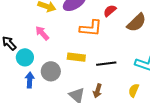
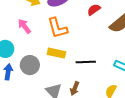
orange L-shape: (91, 28) -> (57, 28), moved, turned 65

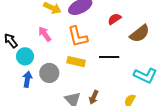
black line: (86, 62) -> (109, 57), moved

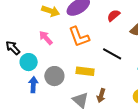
black line: (109, 57) -> (112, 54), turned 36
yellow rectangle: (76, 62) -> (85, 71), moved

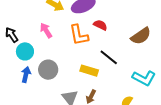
red semicircle: (114, 15) -> (100, 25), moved, turned 56
yellow rectangle: (85, 71) -> (89, 71), moved

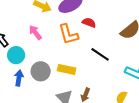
yellow rectangle: (89, 71) -> (67, 69), moved

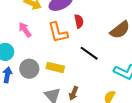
red semicircle: (89, 23) -> (79, 21), turned 56

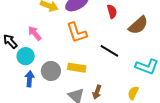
red semicircle: (79, 21) -> (112, 11), moved
pink arrow: (25, 30) -> (35, 33), moved

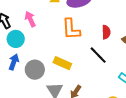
red semicircle: (112, 11) -> (106, 32), moved
gray circle: (51, 71) -> (35, 70), moved

